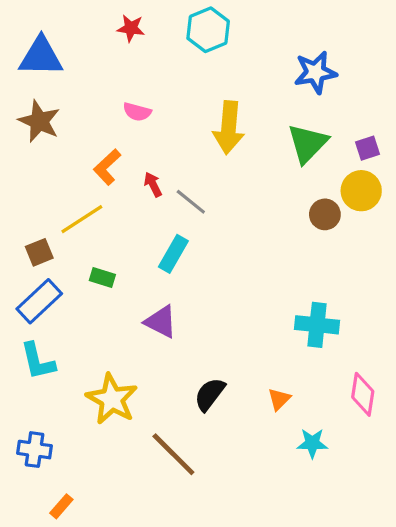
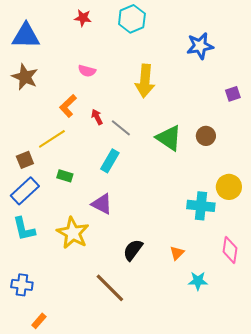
green triangle: (308, 143) -> (169, 138), moved, turned -40
yellow circle: (361, 191) -> (229, 187), moved
yellow star: (112, 399) -> (73, 233), moved

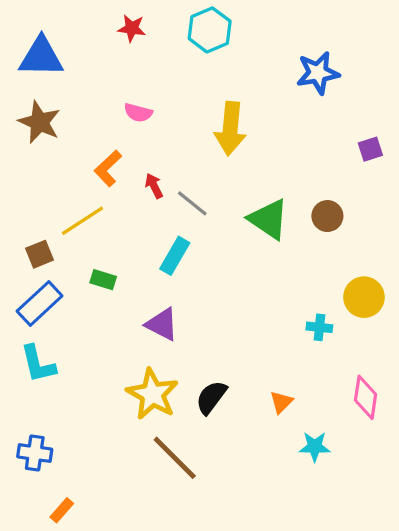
cyan cross: (201, 206) -> (319, 327), size x0.6
yellow star: (73, 233) -> (152, 394), moved

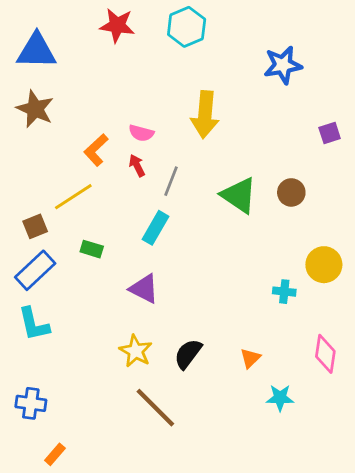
red star: (132, 28) -> (117, 25), size x1.4
pink semicircle: (138, 113) -> (141, 133), moved
gray line: (192, 203) -> (171, 181), turned 72
yellow star: (152, 394) -> (136, 351), size x0.7

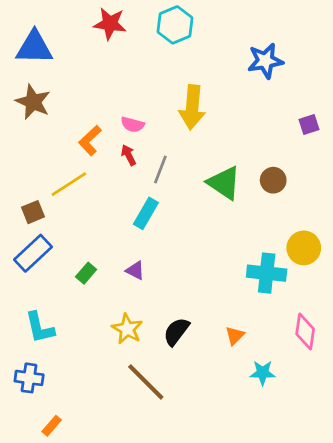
green rectangle: (92, 249) -> (86, 273), moved, turned -66
purple triangle: (144, 289) -> (135, 270), size x0.7
cyan cross: (284, 292) -> (267, 273), size x1.8
cyan L-shape: (34, 324) -> (40, 328), moved

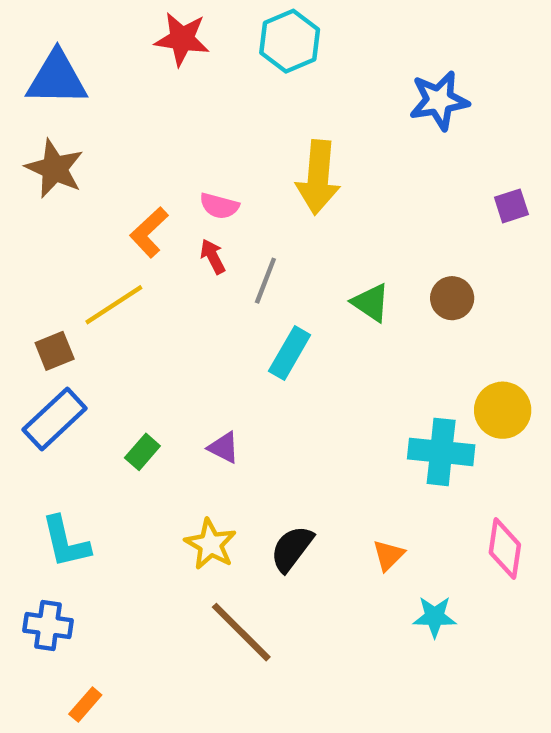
green triangle: (224, 183) -> (371, 303), size x0.7
cyan rectangle: (146, 213) -> (290, 353), moved

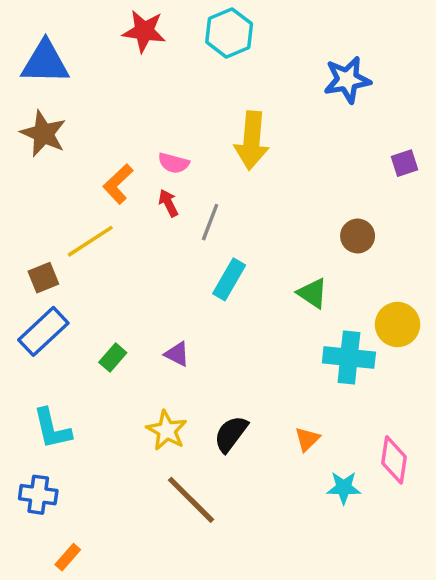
green triangle: (371, 303) -> (312, 293), moved
pink diamond: (505, 549) -> (394, 460), moved

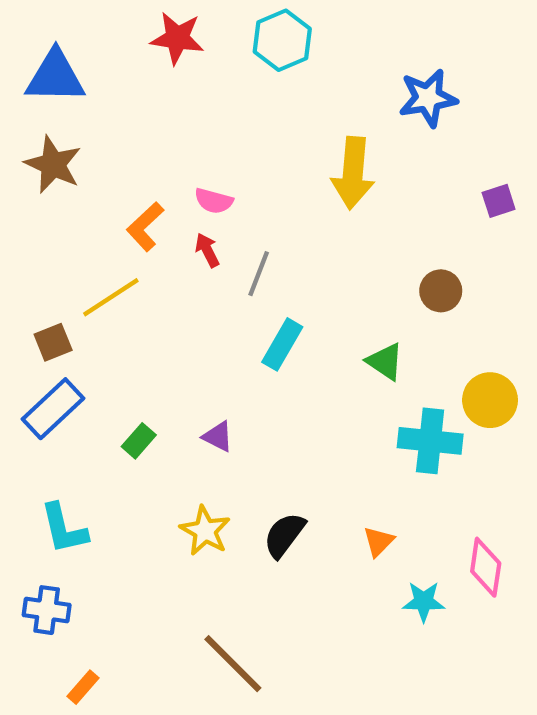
yellow arrow: (252, 141) -> (353, 173), moved
brown line: (191, 500) -> (233, 664), moved

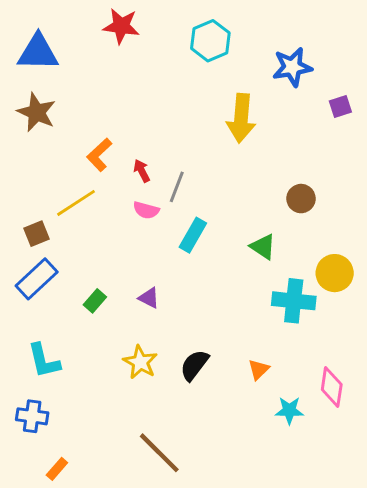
cyan hexagon: (282, 40) -> (210, 41), moved
pink semicircle: (214, 201) -> (146, 210), moved
purple square: (499, 201) -> (340, 106), moved

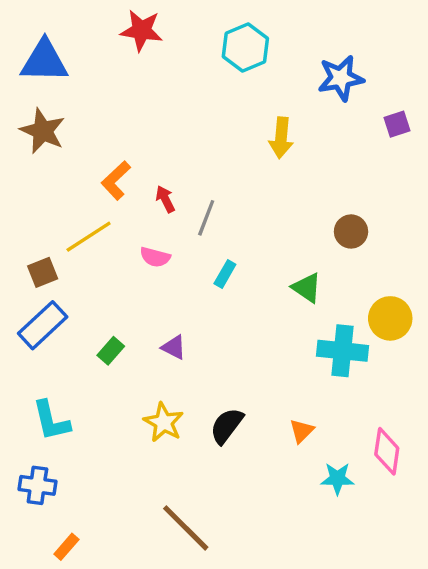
yellow arrow: (241, 118) -> (281, 138), size x0.7
pink semicircle: (146, 210) -> (155, 257), moved
cyan rectangle: (193, 235) -> (225, 274), size x0.7

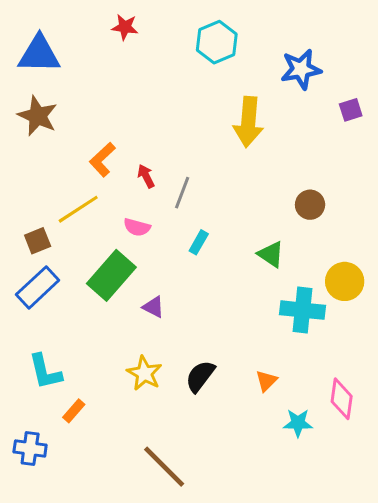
red star: (141, 30) -> (125, 27), size x0.7
yellow arrow: (281, 138) -> (248, 122), size x1.4
green rectangle: (111, 351) -> (111, 275), moved, size x2.0
blue cross: (37, 485) -> (30, 448), moved
orange rectangle: (66, 547) -> (74, 411), moved

